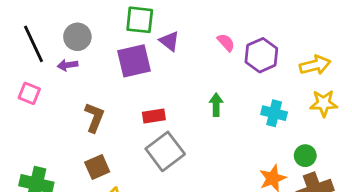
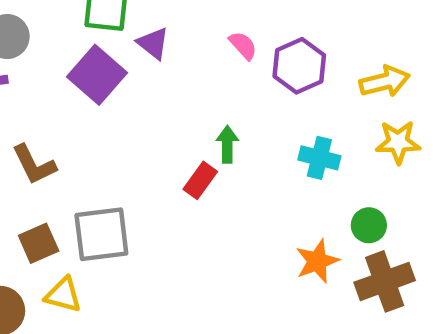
purple square: (134, 61) -> (97, 75), turned -36
red rectangle: (154, 116) -> (200, 180), moved, turned -45
brown L-shape: (94, 117) -> (34, 165), turned 132
gray square: (165, 151) -> (101, 234), moved, turned 30

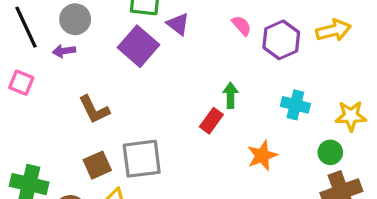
yellow arrow: (385, 81) -> (333, 30), moved
yellow star: (398, 142) -> (351, 116), moved
orange star: (317, 261) -> (262, 156), moved

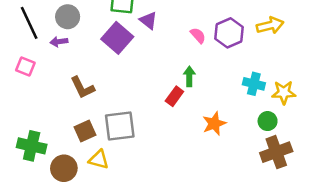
pink semicircle: (242, 26) -> (198, 35), moved
cyan cross: (295, 105) -> (254, 84), moved

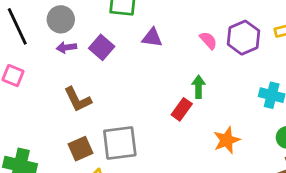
purple triangle: (148, 20) -> (152, 38), moved, turned -30
purple square: (117, 38) -> (102, 47), moved, size x0.7
purple arrow: (59, 42) -> (66, 47), moved

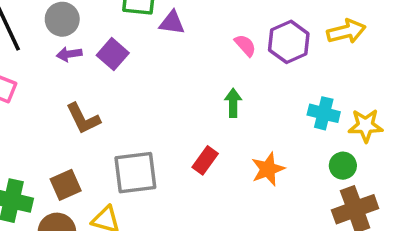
purple triangle: (152, 38) -> (172, 23), moved
red rectangle: (182, 109) -> (205, 160), moved
brown square: (80, 149) -> (66, 185), moved

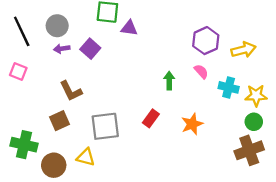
yellow arrow: (346, 31) -> (243, 50), moved
pink semicircle: (245, 45) -> (201, 71), moved
green circle: (343, 166) -> (254, 122), moved
brown square: (66, 185) -> (59, 121), moved

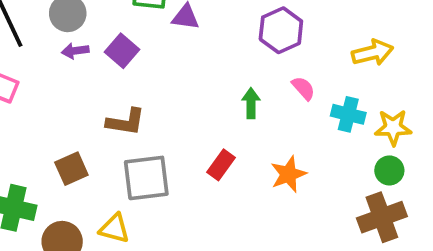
purple hexagon: (206, 41) -> (281, 30), moved
brown L-shape: (71, 91) -> (126, 122), moved, turned -55

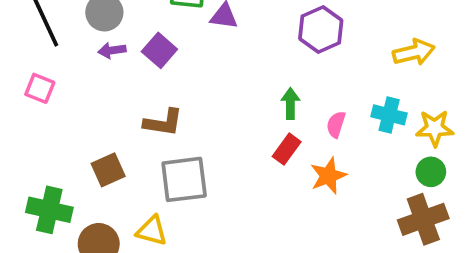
pink semicircle: (303, 88) -> (336, 124), moved, turned -120
red rectangle: (221, 165) -> (287, 149), moved

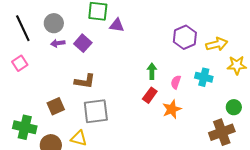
purple hexagon: (321, 29) -> (185, 37), moved
pink square: (40, 88) -> (20, 63), turned 35
yellow star: (435, 128) -> (237, 65), moved
green circle: (431, 172) -> (234, 107), moved

